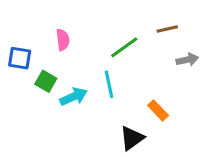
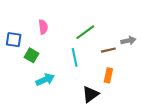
brown line: (167, 29) -> (108, 50), moved
cyan arrow: (74, 97) -> (45, 80), moved
orange rectangle: (158, 110) -> (108, 75), turned 56

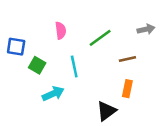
pink semicircle: (43, 27) -> (61, 31), moved
gray arrow: (128, 41) -> (146, 29), moved
cyan line: (75, 57) -> (74, 66), moved

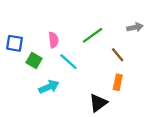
pink semicircle: (61, 31) -> (54, 40), moved
brown line: (127, 59) -> (118, 55), turned 63
cyan line: (74, 66) -> (68, 62), turned -36

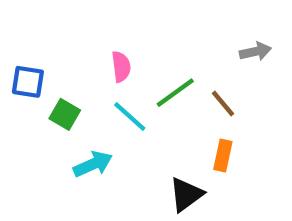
green line: (92, 35) -> (175, 93), moved
pink semicircle: (54, 40) -> (121, 67), moved

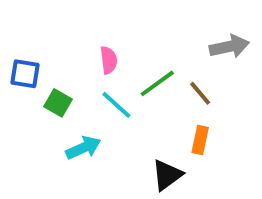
gray arrow: (255, 51) -> (229, 46), size x1.4

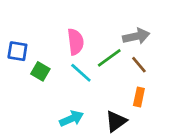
gray arrow: (229, 46) -> (136, 36), moved
pink semicircle: (109, 60) -> (75, 42), size x1.4
cyan arrow: (83, 148) -> (71, 119), moved

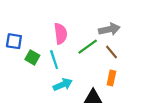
cyan line: (81, 73) -> (54, 60), moved, turned 30
cyan arrow: (71, 119) -> (63, 85), moved
black triangle: (116, 121) -> (93, 98), turned 36

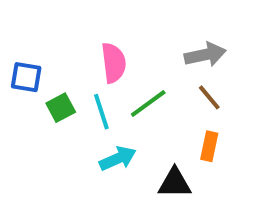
green line: (88, 47) -> (148, 104), moved
green square: (32, 57) -> (61, 108), turned 32

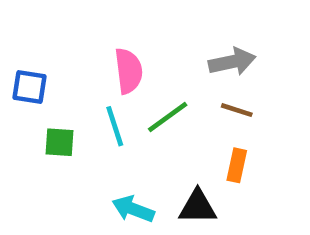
brown line: (209, 97) -> (237, 110), turned -32
green square: (61, 108) -> (59, 142), moved, turned 32
cyan arrow: (118, 158) -> (133, 209), moved, turned -135

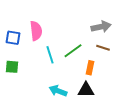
pink semicircle: (129, 71) -> (36, 31), moved
green square: (59, 142) -> (12, 67), moved
orange rectangle: (237, 165) -> (90, 68), moved

